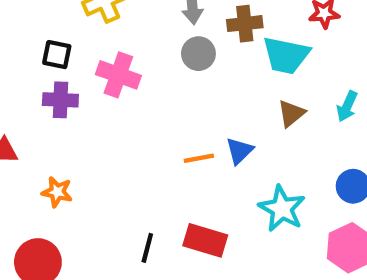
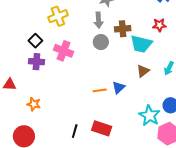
black square: (57, 55) -> (35, 41), turned 32
cyan star: (282, 209) -> (149, 115), moved

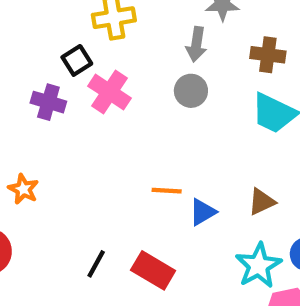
brown cross: (123, 29) -> (268, 55), moved
black square: (35, 41) -> (77, 60), moved
brown triangle: (143, 71) -> (262, 202), moved
blue triangle: (118, 87) -> (203, 212), moved

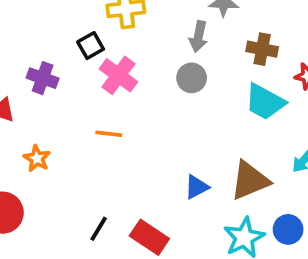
purple cross: (48, 102) -> (43, 78), moved
orange line: (167, 191) -> (109, 134), moved
brown triangle: (262, 202) -> (250, 180), size x1.6

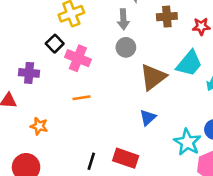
cyan trapezoid: (265, 102) -> (189, 63), moved, turned -64
brown triangle: (250, 180) -> (153, 77), moved

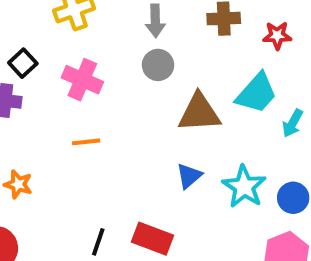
black square: (55, 44) -> (23, 63), moved
brown triangle: (153, 77) -> (199, 113), turned 32
cyan star: (187, 142) -> (244, 187), moved

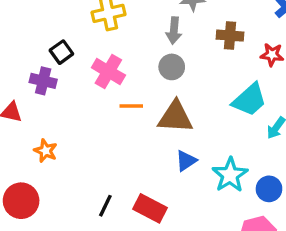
brown triangle: (199, 113) -> (175, 117), moved
orange line: (86, 142) -> (131, 106), moved

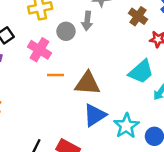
brown cross: (230, 36) -> (138, 16), moved, turned 30
gray circle: (172, 67) -> (66, 31), moved
blue triangle: (186, 161) -> (95, 115), size x1.5

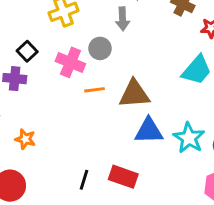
gray circle: (66, 31) -> (100, 48), moved
blue triangle: (95, 115) -> (149, 131), turned 40

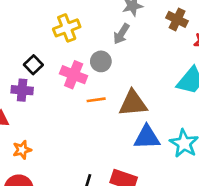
gray arrow: (123, 19) -> (121, 34), turned 35
orange star: (25, 139) -> (22, 150), moved, turned -30

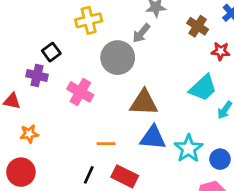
gray circle: (101, 61) -> (118, 58), size x1.6
pink cross: (74, 75) -> (80, 92), moved
orange line: (96, 100) -> (106, 144), moved

